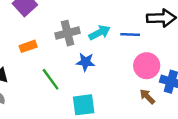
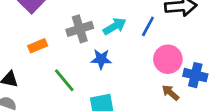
blue line: (130, 35) -> (148, 26), turned -60

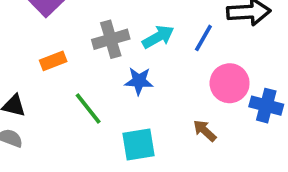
brown arrow: (171, 93) -> (205, 131), moved

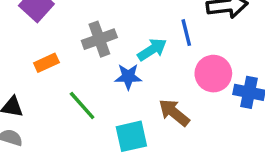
cyan arrow: (158, 37) -> (152, 49), moved
blue line: (203, 38) -> (186, 33), turned -40
brown arrow: (205, 131) -> (174, 113), moved, size x1.4

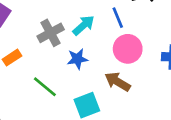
cyan arrow: (152, 49) -> (83, 25), moved
pink circle: (213, 74) -> (128, 49), moved

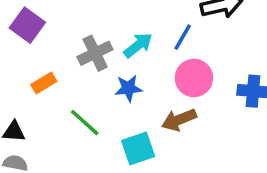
blue line: (118, 18) -> (183, 37), turned 50
brown arrow: (117, 82) -> (179, 120), turned -55

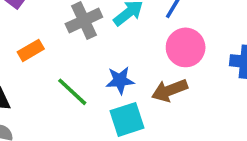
blue star: (128, 88) -> (120, 80), moved

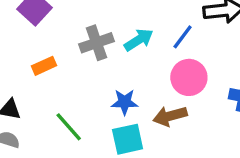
green line: (72, 92) -> (69, 127), moved

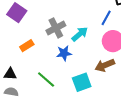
cyan arrow: (139, 40) -> (80, 34), moved
blue star: (125, 102) -> (64, 53), moved

